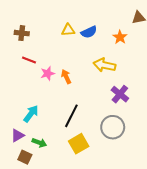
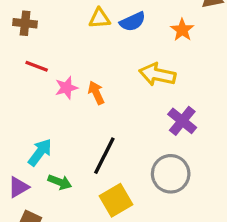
green arrow: (39, 143) -> (60, 182), moved

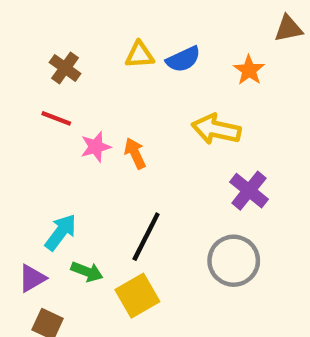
brown cross: (25, 23) -> (65, 68), moved, turned 30
yellow square: (116, 200) -> (137, 296), moved

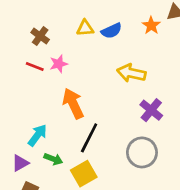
orange star: (249, 70) -> (151, 25), moved
pink star: (96, 147) -> (59, 64), moved
orange arrow: (135, 153) -> (73, 104), moved, size x1.6

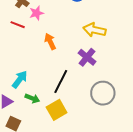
pink star: (59, 64) -> (37, 13), moved
orange arrow: (73, 104) -> (50, 41), moved, size x0.7
purple cross: (151, 110) -> (87, 57), moved

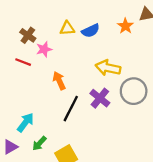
black line: (61, 81) -> (71, 109), moved
gray circle: (103, 93) -> (134, 91), moved
green arrow: (32, 98) -> (39, 143), turned 112

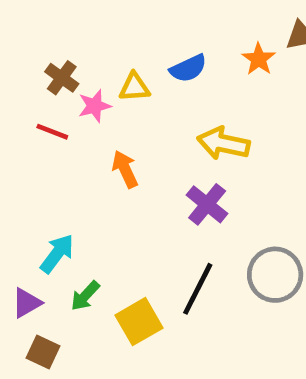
yellow triangle: (67, 28) -> (134, 87), moved
gray circle: (134, 91) -> (275, 275), moved
black line: (71, 109) -> (198, 289), moved

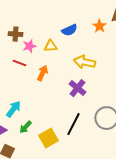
brown cross: (62, 78) -> (15, 34), turned -32
yellow triangle: (134, 87) -> (50, 46), moved
red line: (52, 132) -> (19, 63), moved
orange arrow: (125, 169) -> (42, 73), turned 49

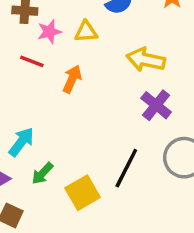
purple cross: (77, 88) -> (156, 105), moved

